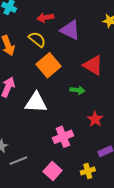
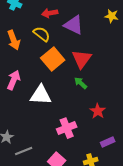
red triangle: (93, 65) -> (82, 59), moved, turned 35
green arrow: (77, 90) -> (81, 83), turned -144

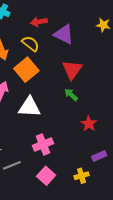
orange square: (53, 59) -> (26, 70), moved
pink cross: (67, 128) -> (43, 145), moved

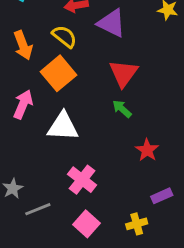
pink cross: (43, 145) -> (82, 180), turned -30

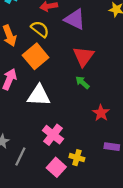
purple rectangle: (162, 196) -> (112, 147), turned 32
gray line: (38, 209) -> (20, 156), turned -42
yellow cross: (137, 224) -> (77, 158), moved, turned 32

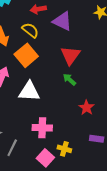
pink cross: (53, 135) -> (42, 128), turned -36

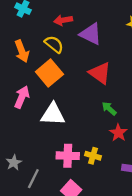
red triangle: (70, 55) -> (100, 73), turned -30
green arrow: (69, 79) -> (109, 109), moved
yellow cross: (64, 149) -> (93, 156), moved

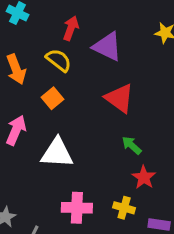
red arrow: (63, 20) -> (71, 28), turned 120
orange square: (49, 73) -> (53, 98), size x0.6
yellow cross: (93, 156) -> (124, 208), moved

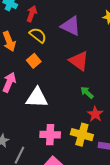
red arrow: (71, 28) -> (32, 14), moved
yellow cross: (124, 208) -> (82, 135), size x1.5

